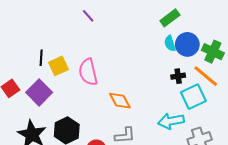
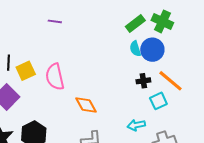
purple line: (88, 16) -> (55, 21), turned -40
green cross: (213, 52) -> (162, 21), moved
cyan square: (193, 97) -> (158, 101), size x0.7
cyan arrow: (171, 121) -> (136, 125), size x0.7

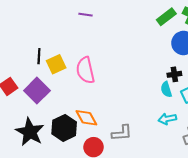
cyan semicircle: (135, 49) -> (166, 89), moved
orange diamond: (86, 105) -> (86, 118), moved

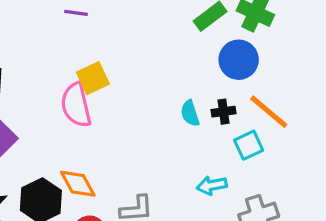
yellow square: (56, 64) -> (93, 78), moved
cyan semicircle: (166, 89) -> (190, 113), moved

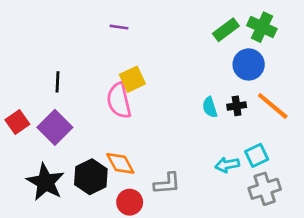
cyan square: (249, 145) -> (257, 155), moved

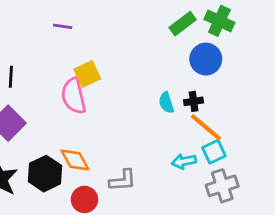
purple line: (119, 27) -> (63, 26), moved
orange line: (273, 106) -> (206, 127), moved

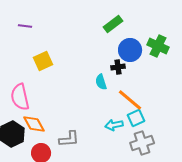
green cross: (219, 21) -> (158, 46), moved
pink semicircle: (74, 96) -> (20, 97), moved
black cross: (194, 101) -> (118, 67), moved

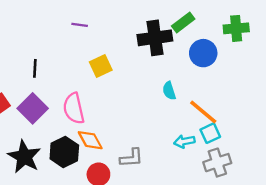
green cross: (158, 46) -> (236, 28), moved, turned -30
black cross: (118, 67) -> (155, 38), moved, size x2.0

